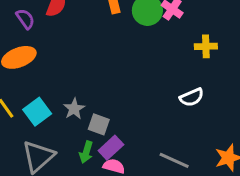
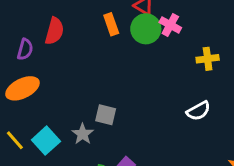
purple semicircle: (25, 19) -> (25, 49), turned 55
gray square: (99, 124) -> (106, 115), moved

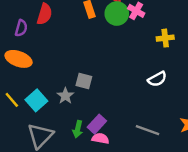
orange ellipse: (22, 88) -> (19, 59), turned 45

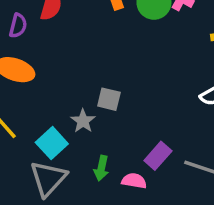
cyan square: (36, 100) -> (52, 143), moved
purple rectangle: (97, 124) -> (158, 156), moved

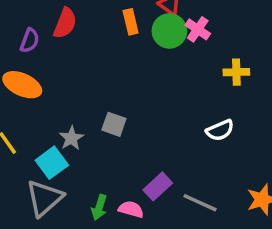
gray star: (83, 121) -> (71, 138), moved
green arrow: (101, 168) -> (99, 207), moved

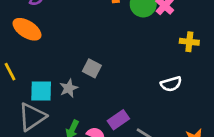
gray star: (71, 138) -> (69, 88), moved
cyan square: (52, 163) -> (41, 91), turned 30

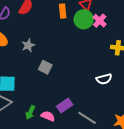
gray star: (69, 88) -> (28, 45), moved

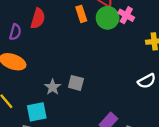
gray star: (28, 45) -> (53, 87), moved

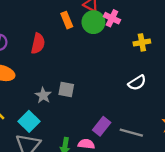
red semicircle: (38, 18) -> (38, 43), moved
cyan square: (37, 112) -> (29, 121), turned -30

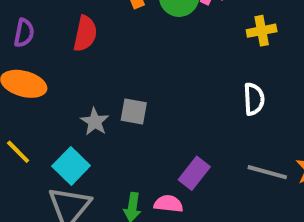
white semicircle: (137, 83) -> (254, 99), turned -60
gray line: (131, 133) -> (267, 172), moved

